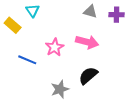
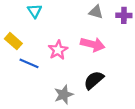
yellow rectangle: (13, 25) -> (13, 41), moved

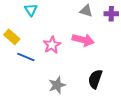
black semicircle: (94, 80) -> (95, 79), moved, turned -30

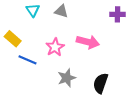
gray triangle: (86, 11) -> (61, 11), moved
gray star: (57, 85) -> (67, 78), moved

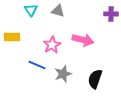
yellow rectangle: (13, 39) -> (12, 37), turned -42
blue line: (27, 60) -> (37, 65), moved

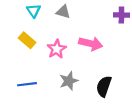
yellow rectangle: (12, 37) -> (27, 40), moved, turned 42
blue line: (37, 65) -> (27, 84), moved, turned -30

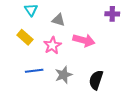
gray triangle: (63, 12) -> (58, 20), moved
blue line: (27, 84) -> (34, 71), moved

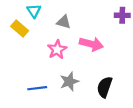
yellow rectangle: (25, 37) -> (20, 29), moved
blue line: (34, 71) -> (37, 88), moved

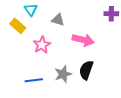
pink star: (57, 50) -> (42, 45), moved
black semicircle: (105, 87) -> (86, 70), moved

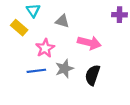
gray star: (63, 74) -> (64, 69), moved
blue line: (34, 80) -> (36, 71), moved

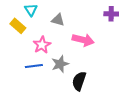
black semicircle: (93, 75) -> (79, 81), moved

